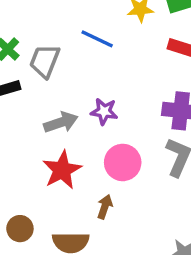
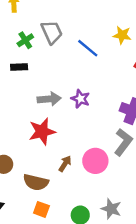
gray trapezoid: (45, 61) -> (52, 32), moved, turned 120
pink circle: (123, 162) -> (95, 161), moved

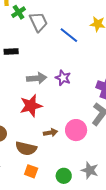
green cross: (25, 40) -> (19, 12), moved
brown arrow: (65, 164) -> (50, 133), turned 48

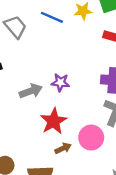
blue line: (69, 35) -> (52, 17), moved
red star: (31, 106) -> (54, 121), moved

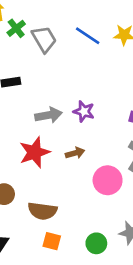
red star: (54, 121) -> (34, 152), moved
brown arrow: (63, 148) -> (75, 153), moved

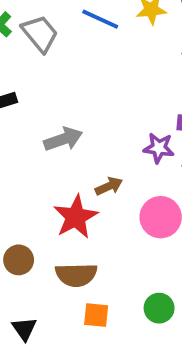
purple star: (84, 111) -> (159, 148), moved
red star: (34, 152) -> (76, 217), moved

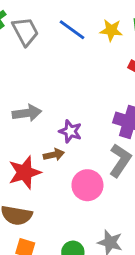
purple star: (159, 148) -> (70, 131), moved

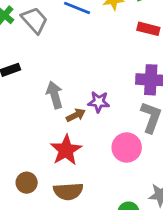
gray arrow: (27, 113) -> (55, 95), turned -84
brown arrow: (54, 155) -> (76, 115), moved

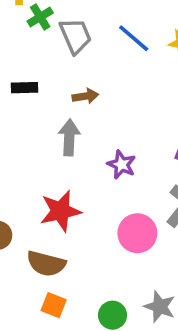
brown arrow: (76, 115) -> (85, 96), moved

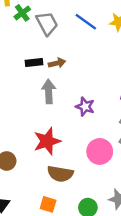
black rectangle: (25, 88) -> (34, 62), moved
brown semicircle: (46, 264) -> (60, 174), moved

